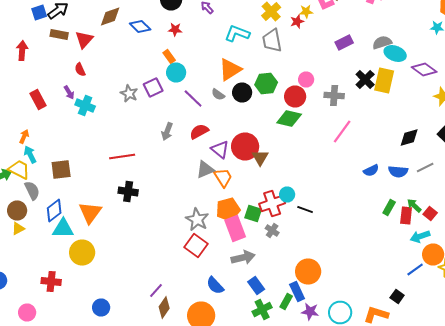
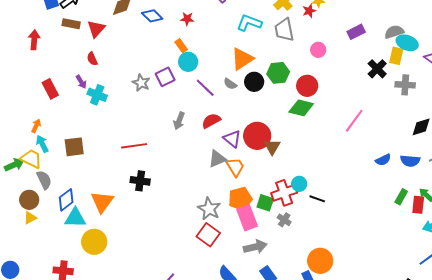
pink circle: (306, 80) -> (318, 50), moved
yellow rectangle: (384, 80) -> (396, 56), moved, size x0.7
gray cross: (334, 96) -> (405, 85), moved
brown square: (61, 170) -> (74, 147), moved

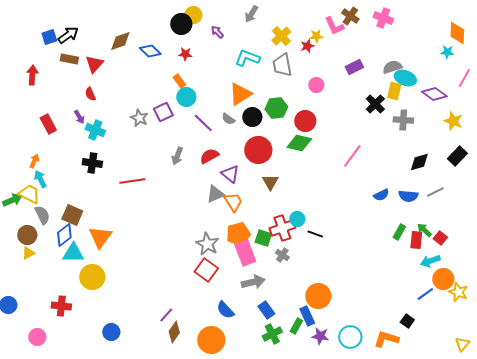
red circle: (257, 136) -> (258, 150), moved
brown square: (74, 147) -> (72, 215), moved, turned 30
black cross: (140, 181) -> (92, 163), moved

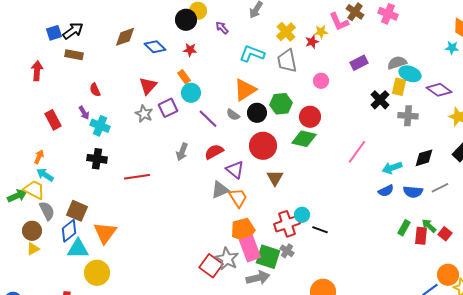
red triangle: (94, 64) -> (148, 86), moved
cyan arrow: (40, 179) -> (45, 175), turned -30
green square: (263, 238) -> (268, 257), moved, size x1.4
gray star: (207, 244) -> (227, 259), moved
cyan arrow: (430, 261) -> (392, 168), moved

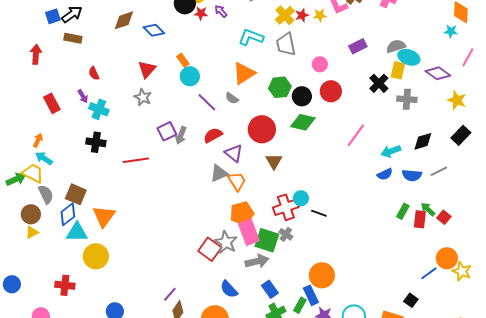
red star: (312, 42) -> (302, 15), moved
red star: (190, 50) -> (201, 13), moved
purple square: (168, 108) -> (167, 131), moved
black circle: (257, 113) -> (302, 96), moved
red circle: (310, 117) -> (331, 91), moved

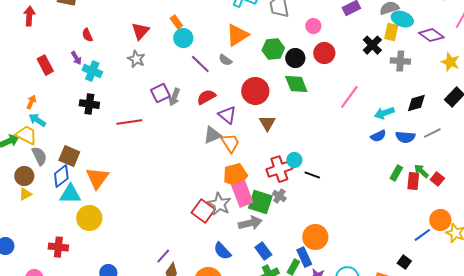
green diamond: (303, 122) -> (296, 84), turned 55

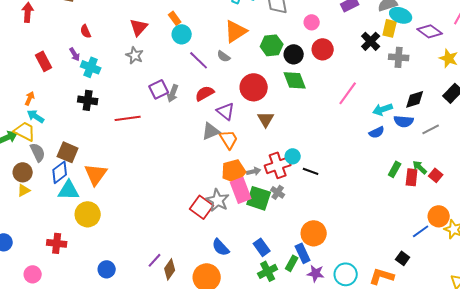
blue semicircle: (405, 137) -> (404, 121), moved
gray arrow: (250, 223) -> (254, 171), moved, size x0.6
purple line: (163, 256) -> (155, 260), moved

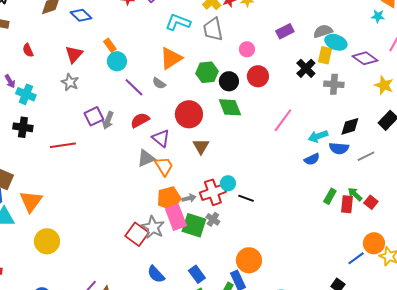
red semicircle: (86, 31) -> (28, 50), moved
yellow circle: (88, 214) -> (47, 241), moved

